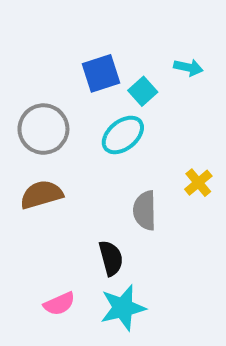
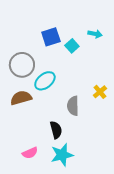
cyan ellipse: (123, 135) -> (45, 81), moved

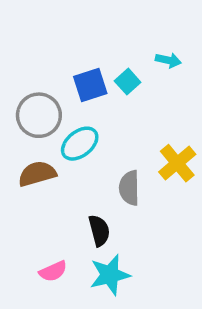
blue square: (51, 37) -> (90, 85), moved
yellow cross: (100, 92) -> (177, 163), size x1.5

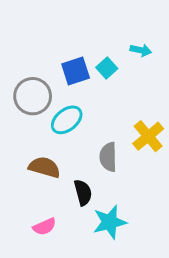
brown semicircle: (37, 174) -> (44, 167), moved, turned 32
cyan star: (110, 275) -> (110, 222), moved

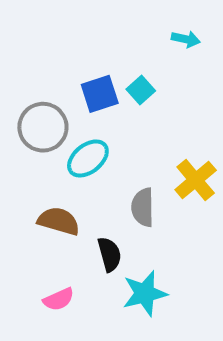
cyan arrow: (141, 50) -> (186, 39), moved

